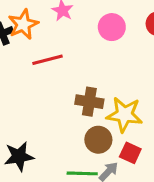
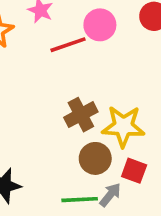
red line: (48, 60) -> (68, 45), moved
brown cross: (89, 102) -> (81, 115), turned -32

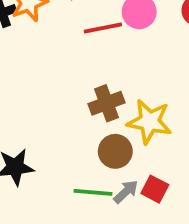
red square: (134, 171) -> (155, 189), moved

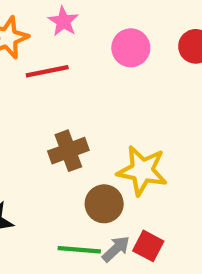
red line: (103, 28) -> (47, 71), moved
brown cross: (106, 103) -> (68, 151), moved

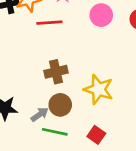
brown circle: (104, 204) -> (60, 105), moved
gray arrow: (116, 249) -> (40, 114), moved

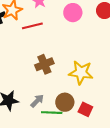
brown circle: (60, 105) -> (65, 102), moved

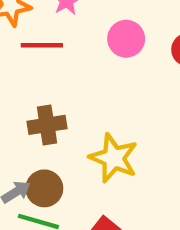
brown circle: (65, 102) -> (44, 188), moved

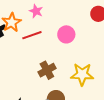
pink circle: (126, 39) -> (66, 34), moved

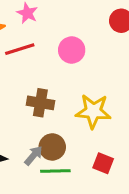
brown cross: (47, 70) -> (40, 103), turned 36

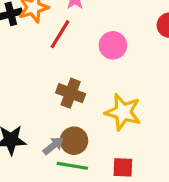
red line: (20, 49) -> (60, 34), turned -52
red square: (103, 163) -> (123, 167), turned -30

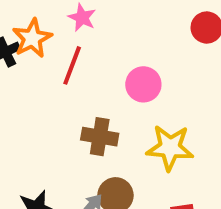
pink circle: (113, 45) -> (143, 84), moved

